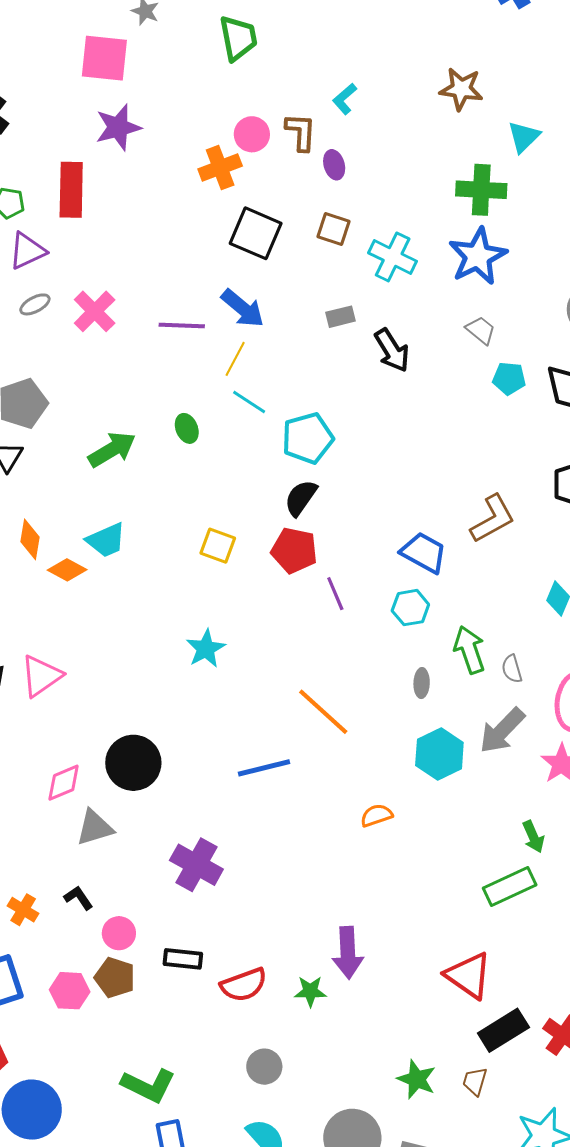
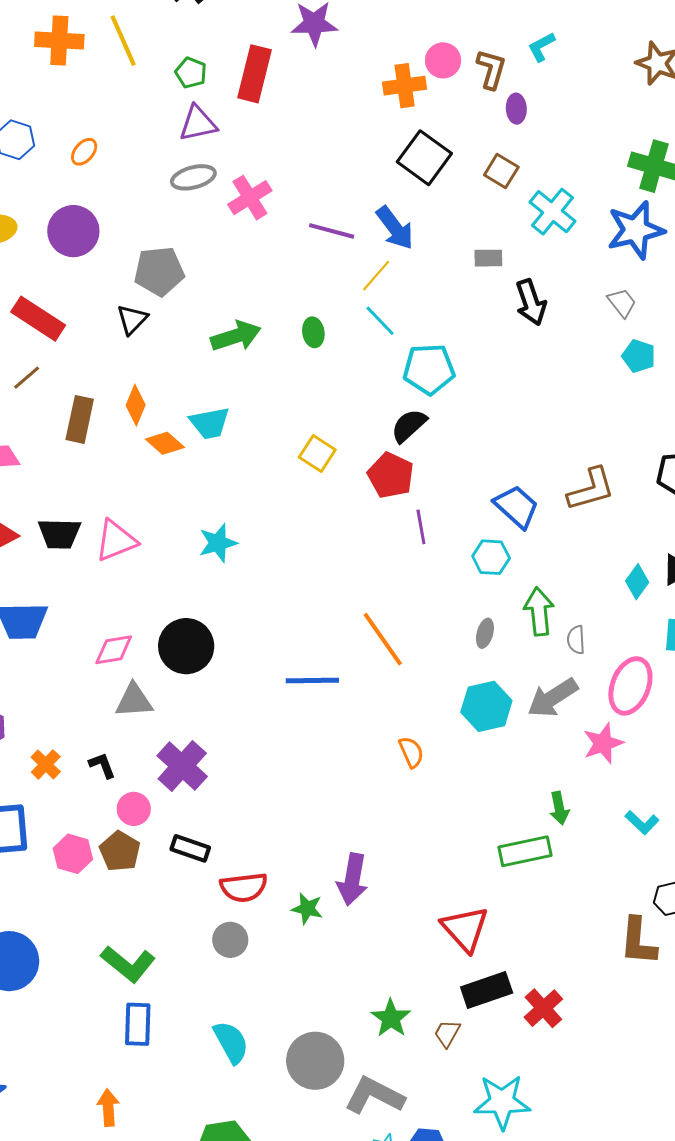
gray ellipse: (35, 304) -> (193, 177), size x1.4
cyan star: (206, 649) -> (218, 543), moved
orange semicircle: (376, 815) -> (411, 752), turned 72
purple cross: (196, 865) -> (182, 766), moved
gray circle: (264, 1067) -> (230, 940), moved

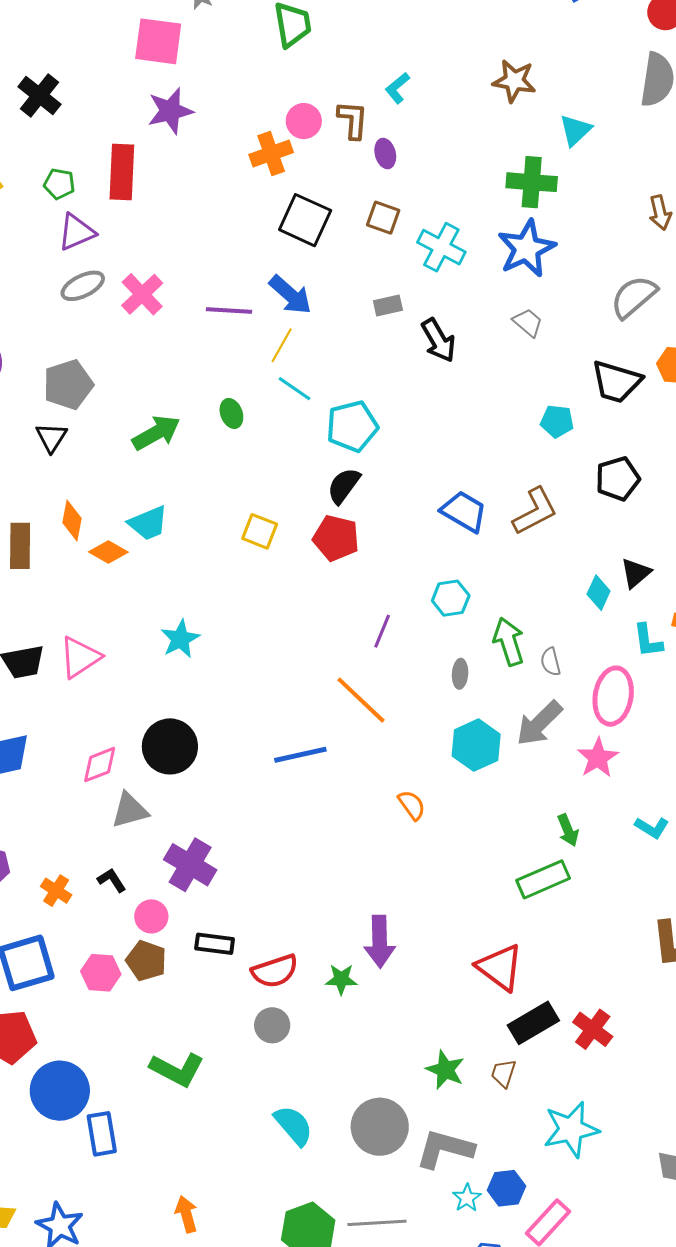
cyan pentagon: (639, 356) -> (557, 421), moved
blue trapezoid: (516, 507) -> (464, 511), moved
purple line: (421, 527) -> (382, 631), moved, turned 44
blue rectangle: (138, 1024) -> (102, 1134), moved

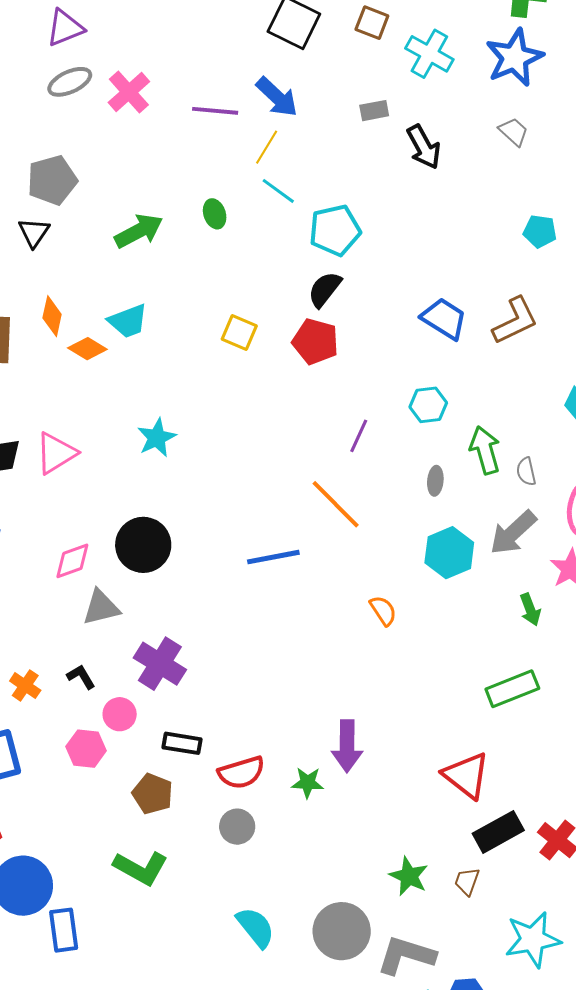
green arrow: (568, 830) -> (530, 609), moved
brown pentagon: (146, 961) -> (153, 794), moved
pink hexagon: (101, 973) -> (86, 749), moved

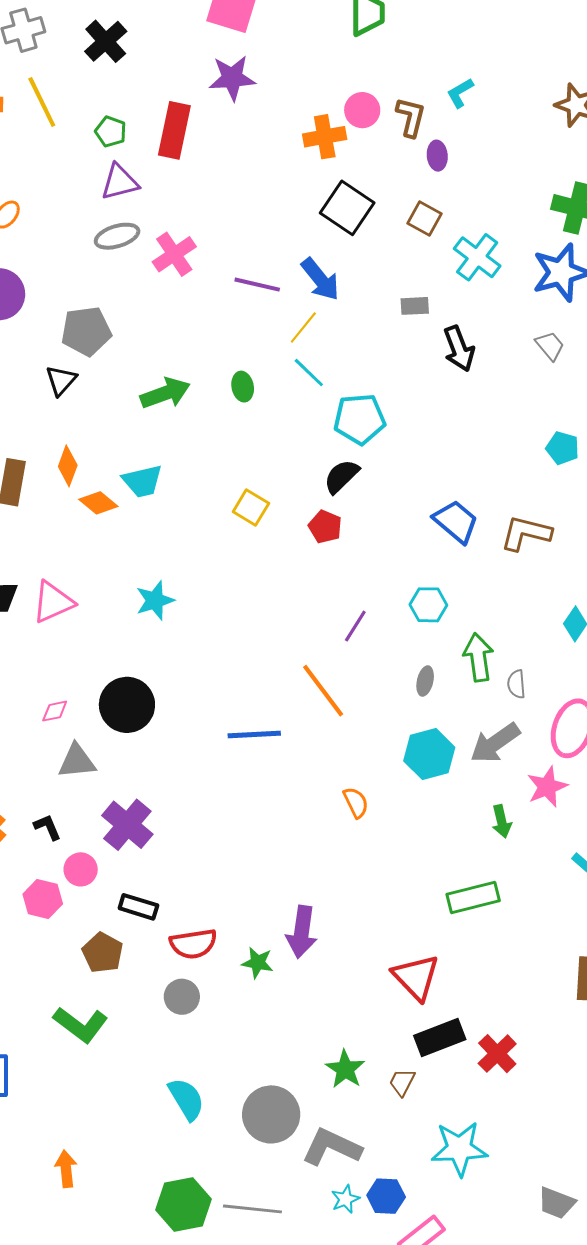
brown L-shape: (515, 321) -> (526, 533), turned -148
red pentagon: (315, 341) -> (325, 527), size x0.7
pink diamond: (72, 561) -> (55, 711), size x0.7

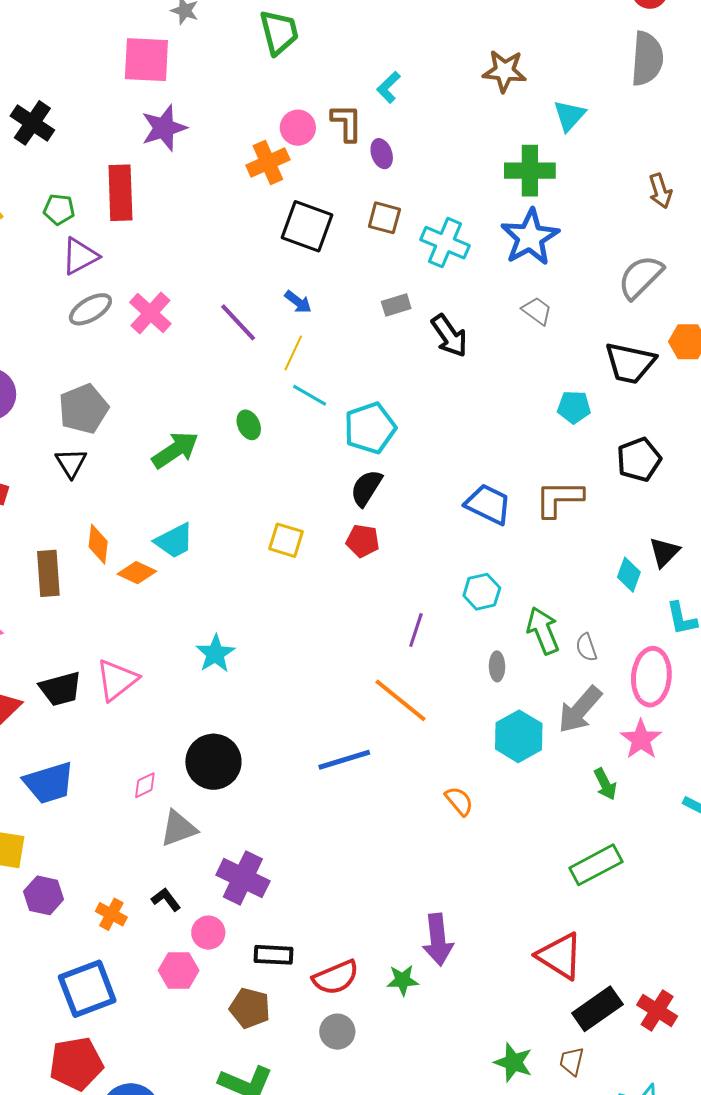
blue arrow: (320, 279) -> (298, 302), size x0.6
purple line: (257, 285) -> (238, 322), turned 48

